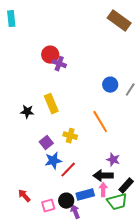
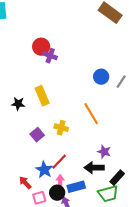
blue star: (53, 161) -> (44, 170), moved, turned -30
pink arrow: (103, 190) -> (60, 182), moved
red arrow: (24, 196) -> (25, 183), moved

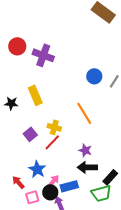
red circle: (41, 47) -> (17, 46), moved
purple cross: (50, 56) -> (43, 55), size x1.5
purple star: (104, 152) -> (85, 150), moved
red line: (59, 162) -> (52, 142), moved
pink arrow: (60, 182) -> (53, 181), turned 40

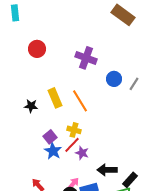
purple cross: (43, 55) -> (86, 58), moved
orange line: (84, 113) -> (80, 101), moved
purple star: (85, 150) -> (82, 153), moved
blue star: (37, 169) -> (53, 151), moved

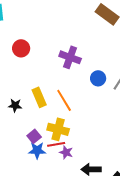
yellow cross: (74, 130) -> (58, 129), size x1.5
red line: (72, 145) -> (56, 144), turned 36
blue star: (53, 151) -> (37, 150), turned -30

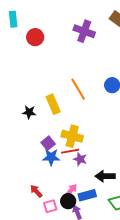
red circle: (21, 48) -> (35, 37), moved
purple cross: (70, 57) -> (84, 31), moved
orange line: (64, 100) -> (78, 89), moved

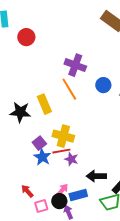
purple cross: (84, 31) -> (75, 65), moved
black star: (29, 112) -> (20, 112), size x1.5
blue star: (51, 157) -> (42, 157), turned 30

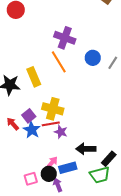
red arrow: (27, 191) -> (13, 124), moved

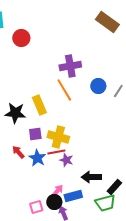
purple cross: (65, 38) -> (70, 66), turned -30
purple square: (29, 116) -> (35, 134), moved, turned 32

